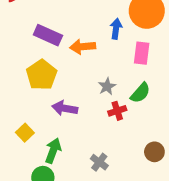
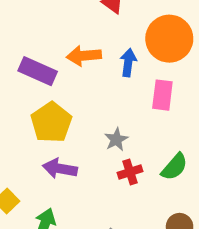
orange arrow: (83, 47) -> (84, 56), moved
yellow pentagon: (42, 75) -> (51, 122), moved
green semicircle: (140, 93) -> (174, 167), moved

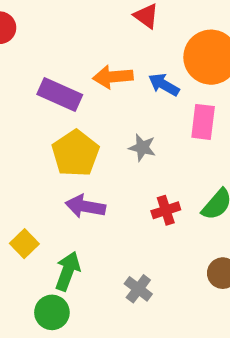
blue arrow: (128, 63) -> (164, 85), turned -68
gray star: (116, 139) -> (142, 147), moved, turned -30

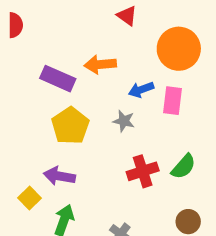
blue arrow: (164, 85) -> (141, 90), moved, turned -50
purple arrow: (85, 206) -> (59, 176), moved
red cross: (166, 210) -> (143, 171), size x1.4

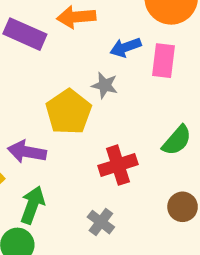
yellow pentagon: (70, 126) -> (69, 112), moved
red cross: (143, 171) -> (118, 165), moved

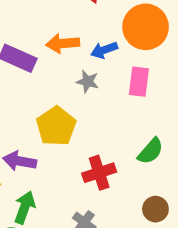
blue arrow: (126, 47) -> (104, 50), moved
gray star: (105, 85) -> (88, 82), moved

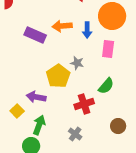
blue arrow: (104, 50) -> (87, 30), turned -70
gray star: (88, 82) -> (77, 63), moved
green semicircle: (151, 151) -> (106, 86), moved

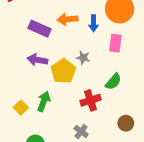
purple arrow: (36, 97) -> (37, 60), moved
green arrow: (39, 125) -> (44, 101), moved

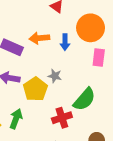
pink rectangle: (115, 43) -> (99, 57), moved
green semicircle: (113, 82) -> (84, 99), size x1.4

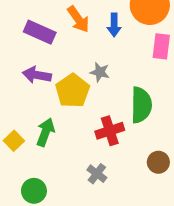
orange arrow: (39, 38) -> (78, 19), turned -120
green semicircle: (84, 99) -> (141, 105), turned -40

